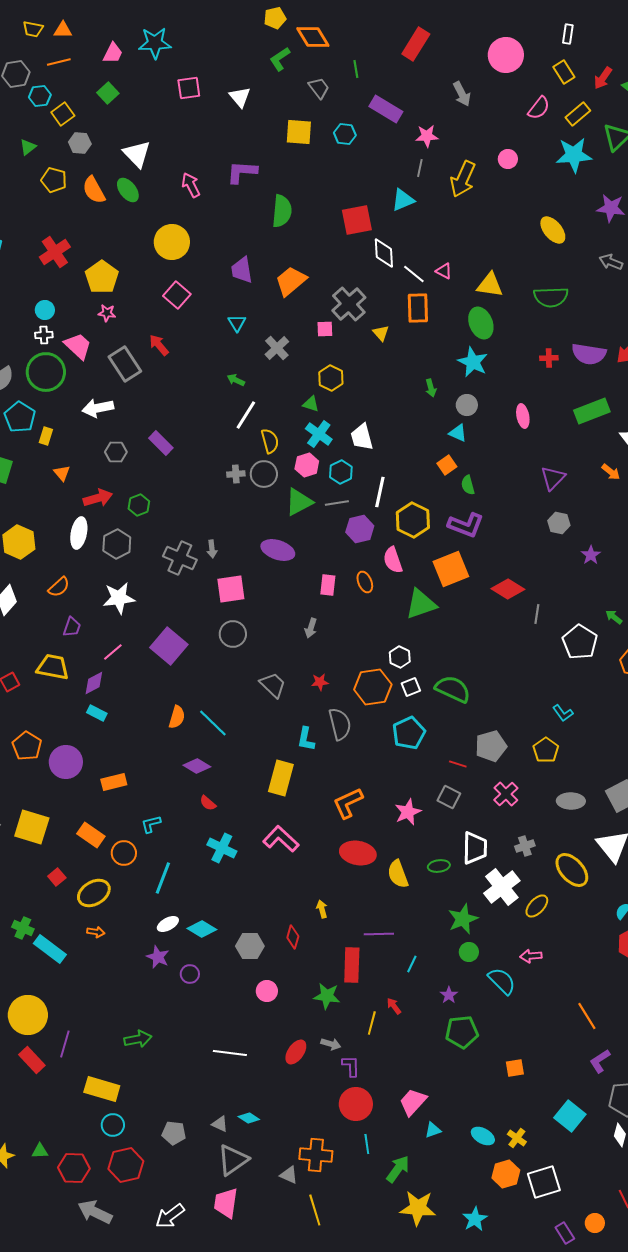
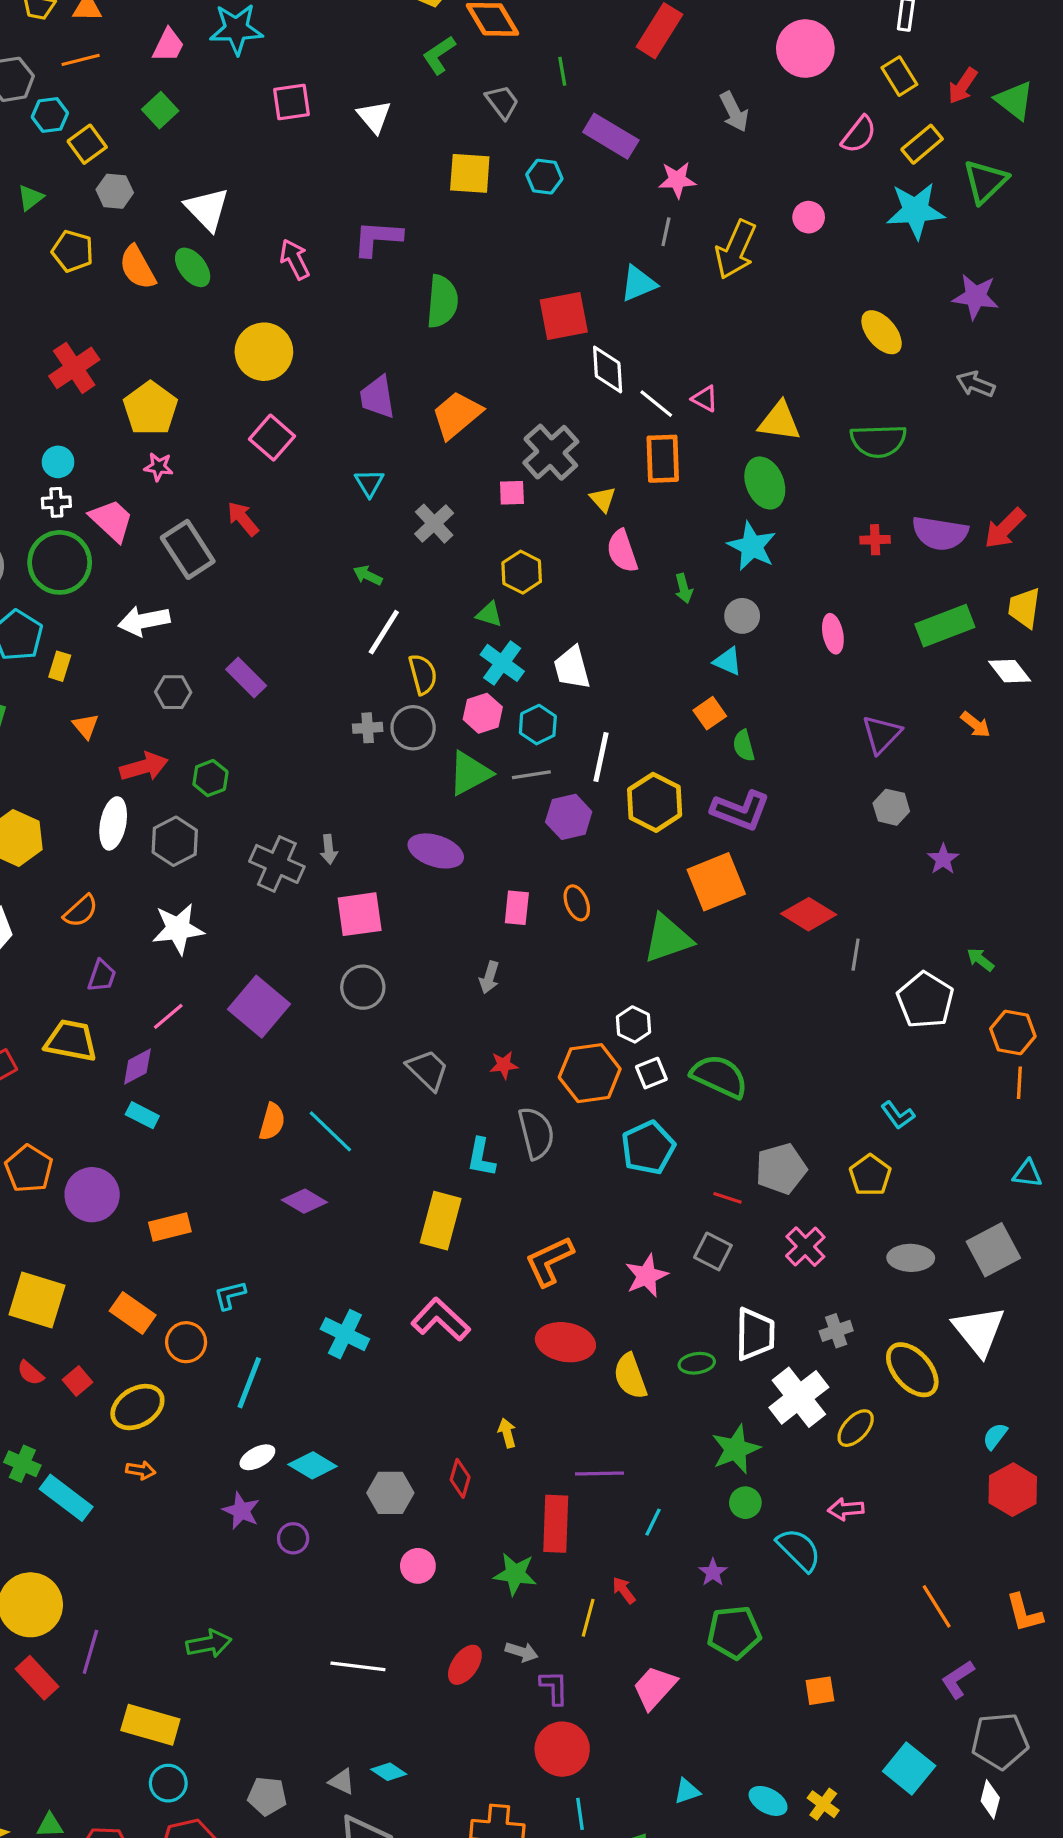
pink semicircle: (393, 560) -> (622, 551), moved
red semicircle: (208, 803) -> (30, 1373), moved
pink trapezoid: (413, 1102) -> (655, 1687), moved

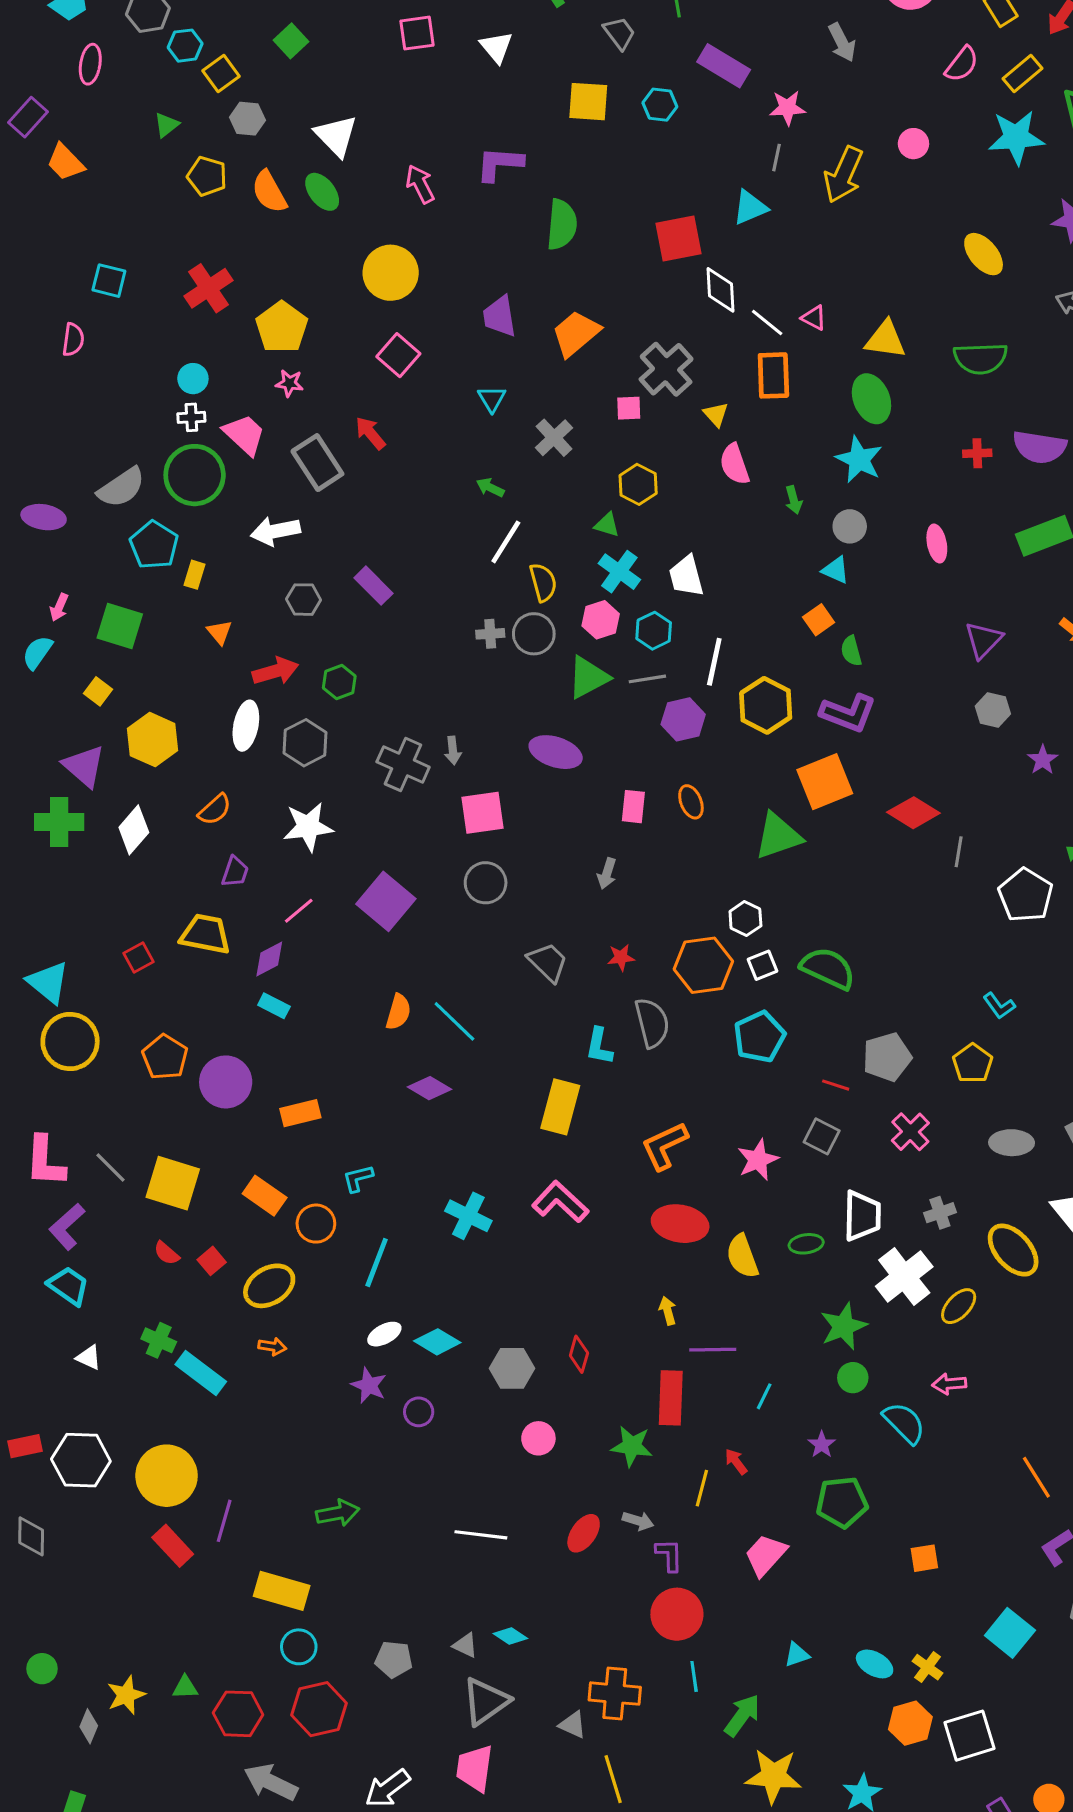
yellow arrow: (507, 1433) -> (668, 1311), moved

